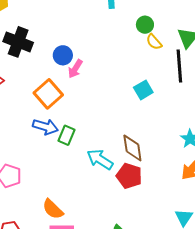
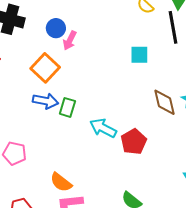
cyan square: (143, 90) -> (139, 55), turned 36
brown diamond: (132, 148) -> (165, 102), moved
red pentagon: (129, 176) -> (134, 142), turned 30

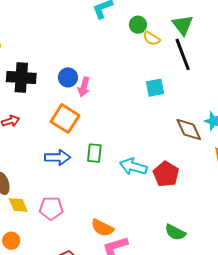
blue arrow: (46, 101) -> (58, 157), moved

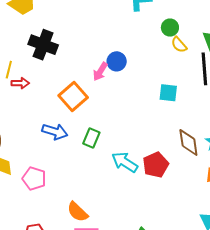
blue circle: (68, 77) -> (117, 61), moved
red pentagon: (166, 174) -> (156, 165), moved

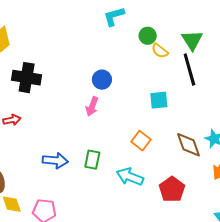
pink arrow: (100, 72) -> (92, 106), moved
orange square: (73, 97) -> (141, 141), moved, size x0.7
red pentagon: (156, 165) -> (172, 189), moved

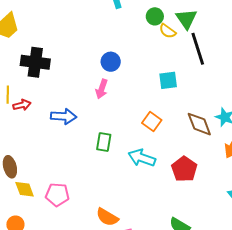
green triangle: (192, 40) -> (186, 19), moved
blue arrow: (55, 161) -> (64, 116), moved

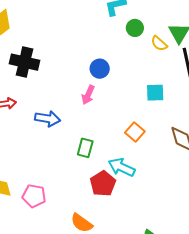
green circle: (155, 16) -> (135, 28), moved
red pentagon: (184, 169) -> (103, 184), moved

